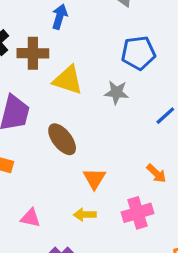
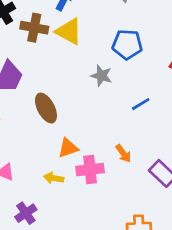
yellow triangle: (68, 80) -> (69, 31), moved
orange triangle: (94, 179) -> (68, 148), turned 30
pink cross: (137, 213) -> (90, 170), moved

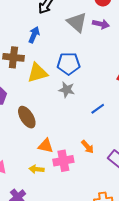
yellow triangle: (69, 31) -> (37, 73), moved, turned -40
blue pentagon: (127, 44) -> (69, 64), moved
orange triangle: (68, 148) -> (46, 146), turned 35

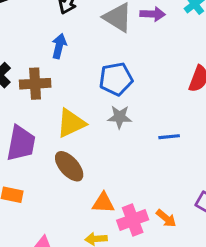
yellow triangle: (37, 73) -> (71, 123), moved
blue line: (98, 109) -> (169, 137), turned 40
orange arrow: (87, 147) -> (166, 218), moved

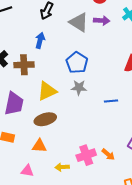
blue pentagon: (116, 79) -> (77, 63), turned -30
brown ellipse: (69, 166) -> (45, 119), turned -65
orange triangle: (103, 203) -> (39, 146), moved

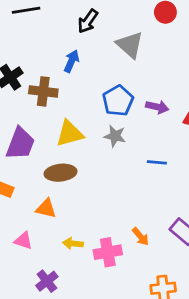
purple arrow: (102, 21) -> (157, 107), moved
pink cross: (86, 155) -> (108, 252), moved

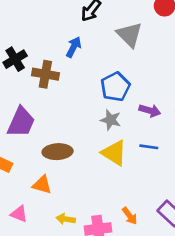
purple arrow: (157, 107) -> (150, 111), moved
yellow triangle: (70, 134) -> (114, 153), moved, turned 44

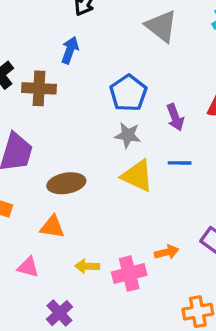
gray triangle: (129, 35) -> (161, 26), moved
purple arrow: (150, 111) -> (175, 117), turned 60
orange arrow: (130, 216) -> (167, 252), turned -60

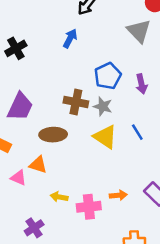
brown cross: (39, 88) -> (76, 102), moved
purple arrow: (175, 117) -> (141, 84), moved
blue line: (180, 163) -> (137, 132), turned 49
pink triangle: (28, 267) -> (18, 178), moved

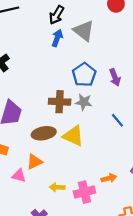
gray triangle: (139, 31) -> (84, 31), moved
blue arrow: (70, 38) -> (57, 38), moved
yellow triangle: (105, 137) -> (73, 136), moved
orange triangle: (38, 165) -> (34, 162), turned -35

